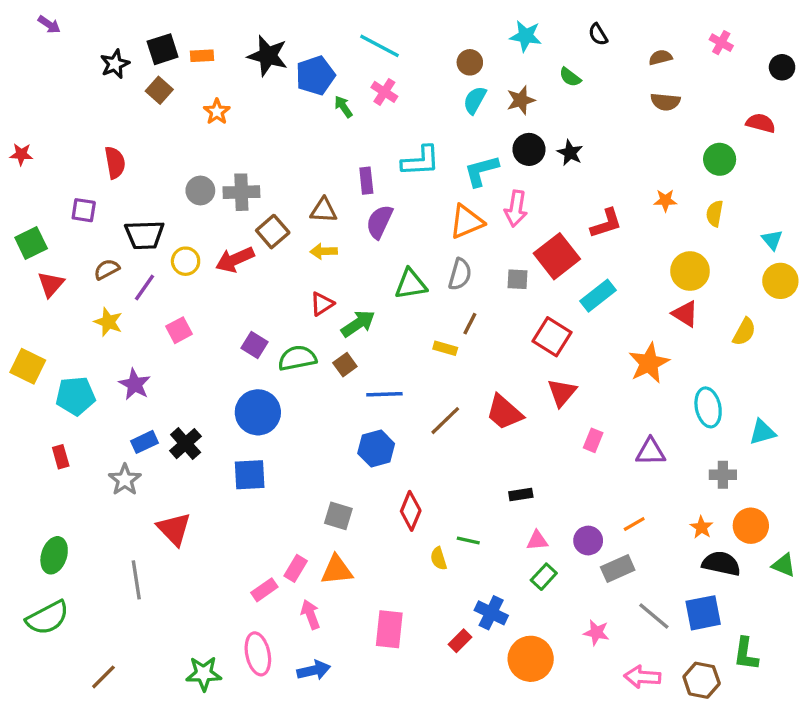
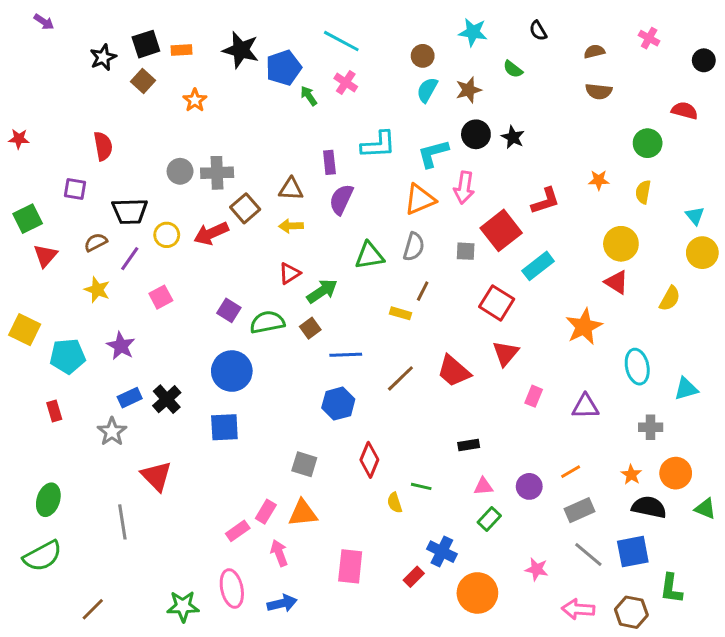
gray rectangle: (618, 568) -> (580, 510), moved

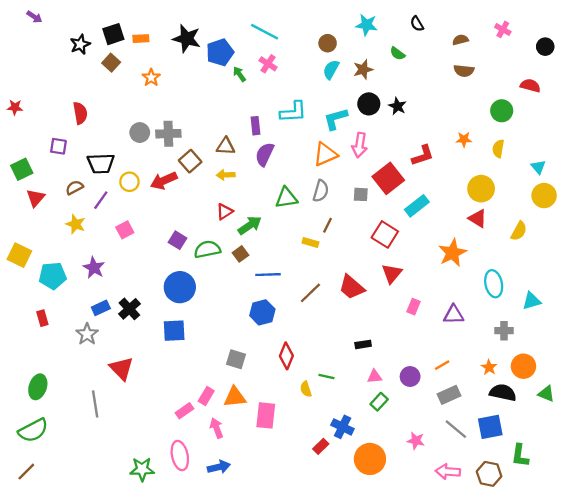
pink rectangle: (350, 566) -> (266, 415), moved
brown line: (93, 609) -> (26, 472), moved

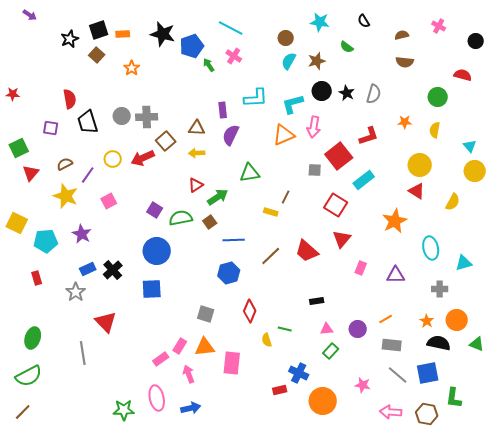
black trapezoid: (101, 163) -> (88, 122), moved, turned 75
gray semicircle: (321, 191) -> (374, 94), moved
yellow star: (76, 224) -> (66, 196), size x1.4
gray rectangle: (449, 395) -> (392, 345), turned 30
red rectangle: (321, 446) -> (280, 390), turned 32

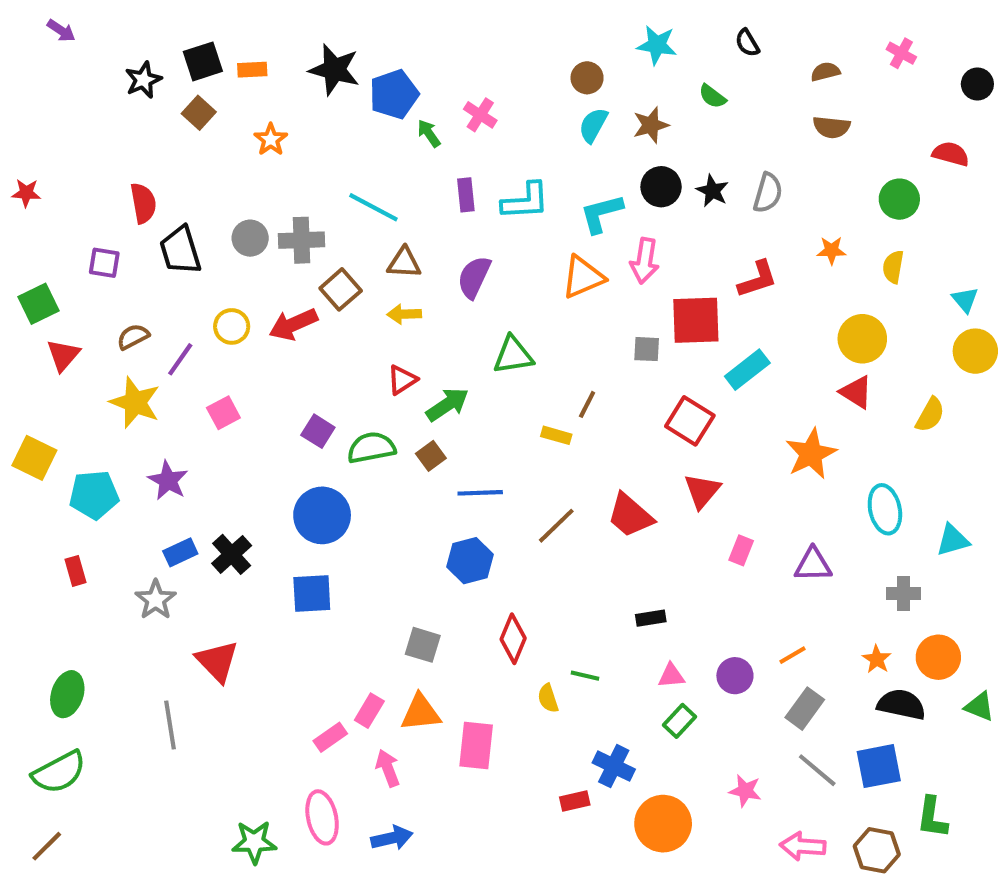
cyan line: (231, 28) -> (373, 207), moved
purple rectangle: (223, 110) -> (466, 195), moved
red square: (339, 156) -> (696, 320), turned 36
gray rectangle: (392, 345) -> (805, 709), turned -60

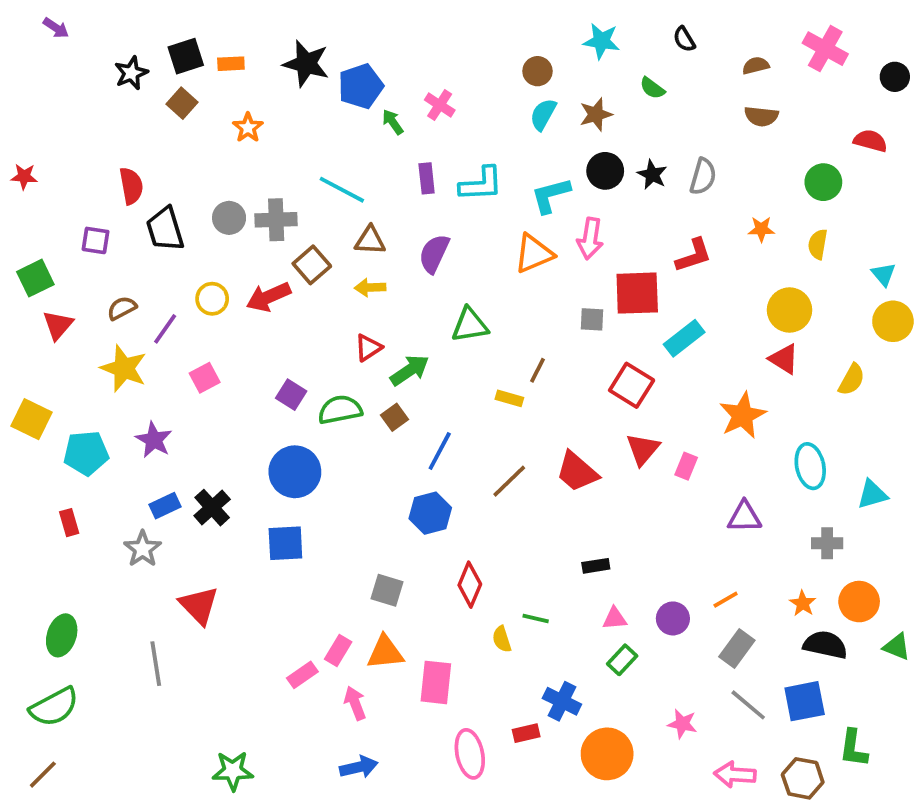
pink cross: (901, 53) -> (825, 49), size x1.6
blue line: (480, 493) -> (440, 451), turned -60
pink rectangle: (741, 550) -> (686, 466), moved
pink ellipse: (322, 817) -> (470, 754), moved

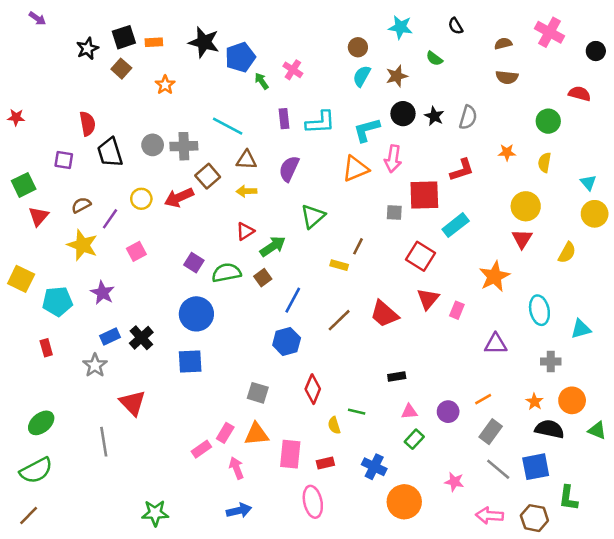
green triangle: (470, 325) -> (313, 216), turned -32
red triangle: (784, 359) -> (522, 239), turned 30
green ellipse: (62, 635) -> (41, 423), turned 32
red rectangle: (526, 733) -> (325, 463), moved

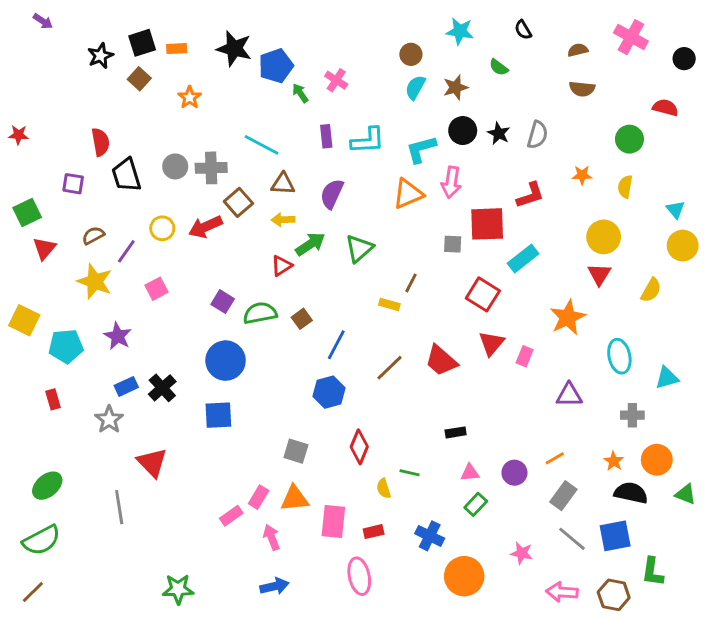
green arrow: (273, 246) -> (310, 244), moved

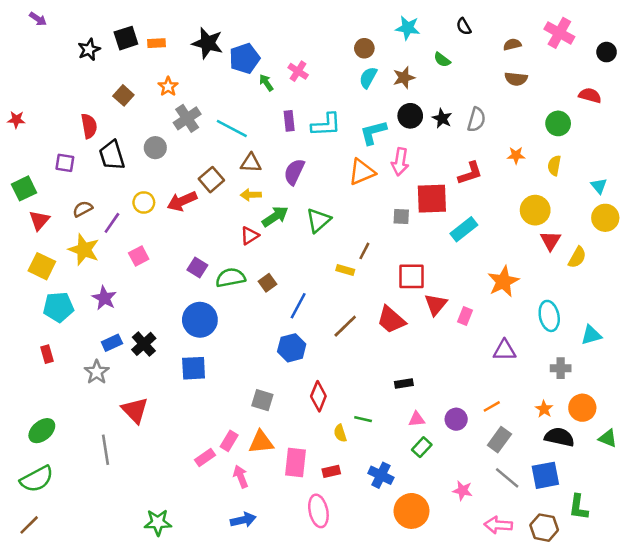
brown square: (139, 79) -> (123, 95), moved
gray cross: (211, 168) -> (187, 118), moved, turned -32
red triangle: (599, 274) -> (550, 241), moved
red square: (483, 294) -> (412, 276), moved, turned -32
yellow square: (24, 320) -> (42, 266), moved

